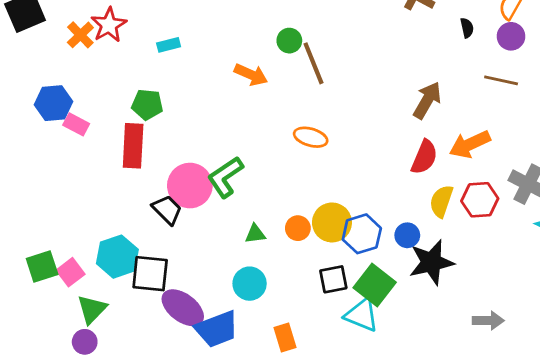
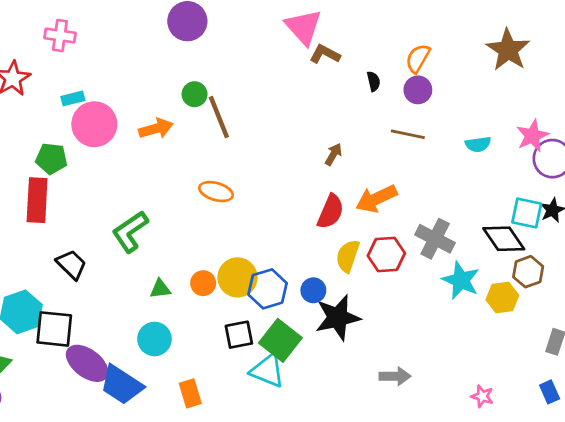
orange arrow: (251, 75) -> (156, 129), turned -40
brown arrow: (427, 100) -> (333, 154), size x0.6
pink circle: (190, 186) -> (94, 124), moved
blue trapezoid: (217, 329) -> (122, 385), turned 54

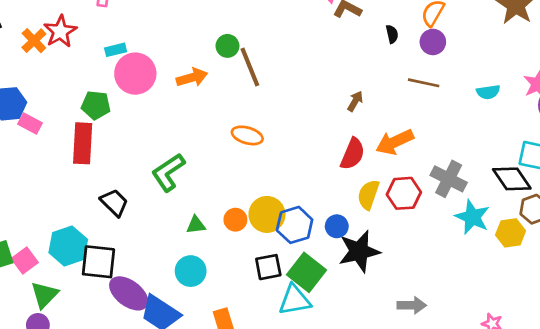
cyan triangle: (268, 370) -> (295, 300), turned -32

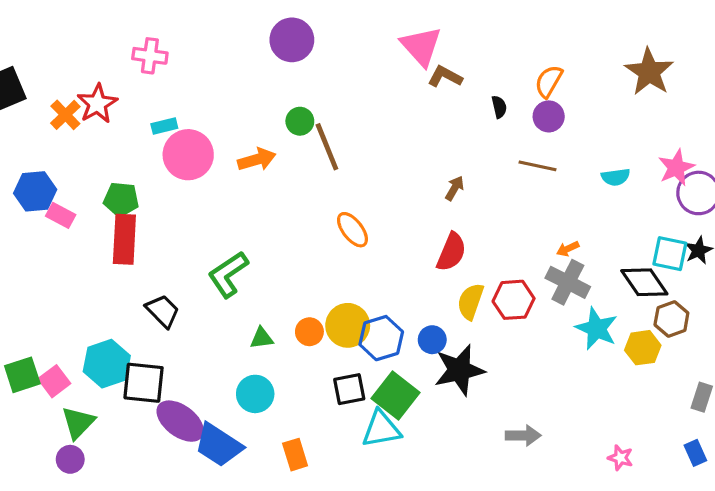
green pentagon: (96, 105) -> (121, 199), moved
orange ellipse: (247, 135) -> (352, 230), moved, turned 36
orange arrow: (395, 142) -> (568, 249), moved, size x0.5

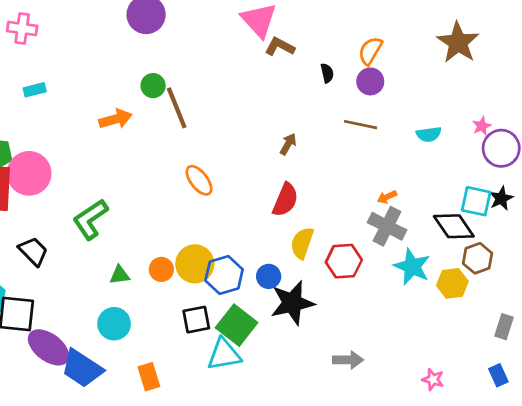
pink circle: (188, 155) -> (29, 173), moved
pink star: (676, 167) -> (482, 126), size x0.6
red hexagon: (514, 300) -> (344, 261), moved

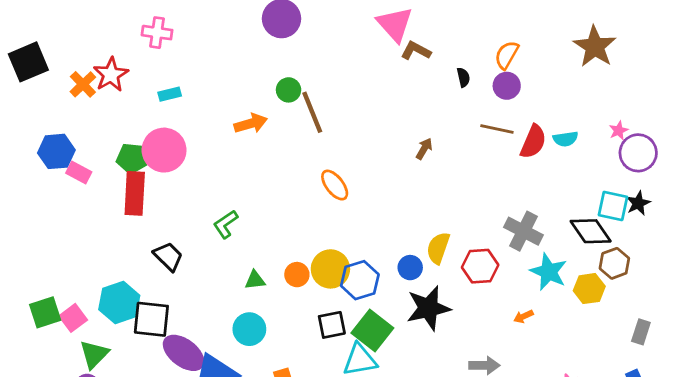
pink circle: (29, 173) -> (164, 150), moved
orange arrow: (387, 197) -> (523, 316), moved
red semicircle: (285, 200) -> (533, 142), moved
green L-shape: (90, 219) -> (226, 224), size x0.7
blue circle: (269, 276) -> (410, 268), moved

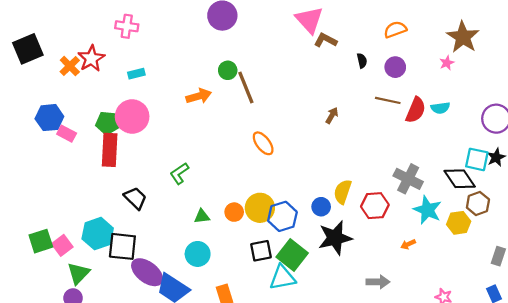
orange semicircle: (507, 55) -> (395, 30), moved, turned 40
pink star: (619, 130) -> (447, 63), moved

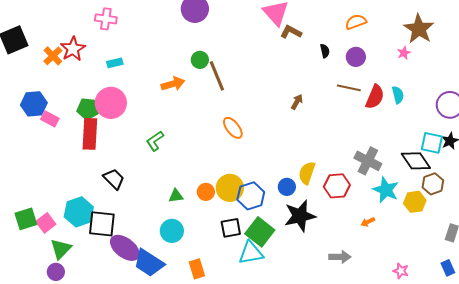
cyan semicircle: (440, 108) -> (398, 95), turned -96
green L-shape: (179, 173) -> (155, 141), moved

